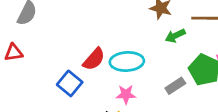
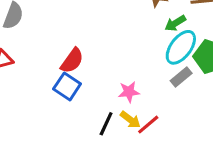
red semicircle: (94, 59) -> (72, 61), moved
cyan ellipse: (127, 61) -> (181, 47), moved, turned -44

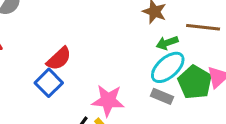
gray rectangle: (181, 77) -> (162, 96), turned 50
pink star: (129, 92) -> (108, 100), size x1.5

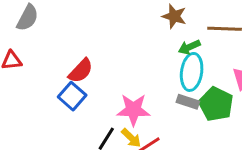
cyan ellipse: (168, 67) -> (192, 72), turned -36
green pentagon: (195, 82) -> (216, 104), moved

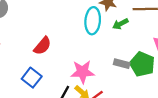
cyan ellipse: (192, 72) -> (93, 21), moved
blue square: (72, 96) -> (32, 78), moved

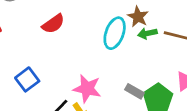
green arrow: (120, 24) -> (147, 33), moved
red semicircle: (42, 46) -> (53, 24), moved

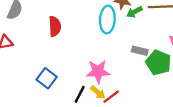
red semicircle: (53, 24) -> (55, 26), turned -42
gray rectangle: (135, 91) -> (140, 51), moved

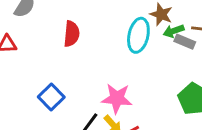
gray rectangle: (140, 51) -> (185, 42), moved

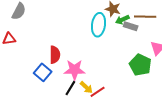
red semicircle: (72, 34) -> (55, 55), moved
pink star: (117, 98) -> (75, 70), moved

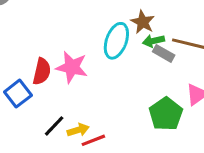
pink star: (75, 70) -> (72, 67), moved
yellow arrow: (86, 87) -> (78, 130), turned -72

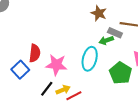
cyan ellipse: (116, 41) -> (90, 59), moved
green arrow: (153, 41) -> (106, 40), moved
pink star: (72, 67) -> (56, 65), moved

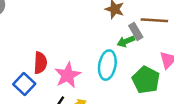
gray rectangle: (115, 33) -> (136, 31), turned 40
pink star: (56, 65) -> (68, 75), turned -30

